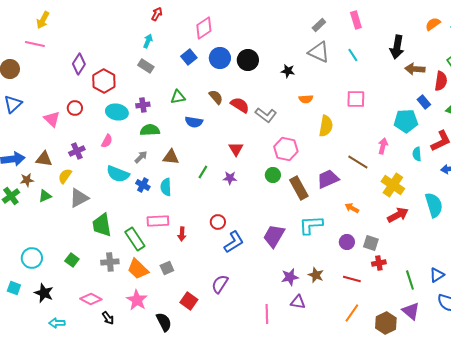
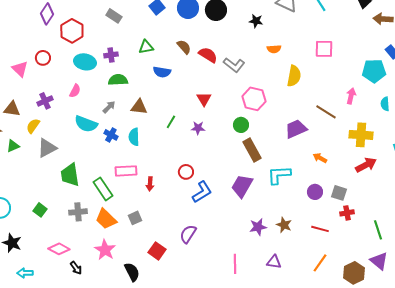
yellow cross: (393, 185) -> (361, 135), turned -30
brown rectangle: (299, 188) -> (252, 150), moved
purple triangle: (298, 302) -> (274, 262), moved

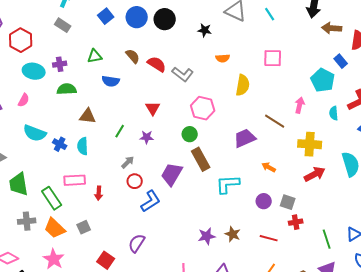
cyan pentagon: (374, 71) -> (323, 80), turned 30
gray arrow: (109, 107) -> (128, 162), moved
purple trapezoid: (242, 186) -> (172, 174), moved

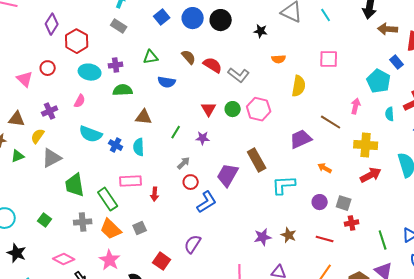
green circle: (190, 134) -> (233, 109), moved

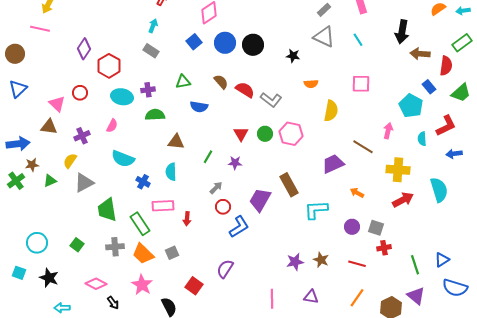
brown triangle: (17, 119) -> (49, 127), moved
blue cross: (116, 145) -> (143, 182), moved

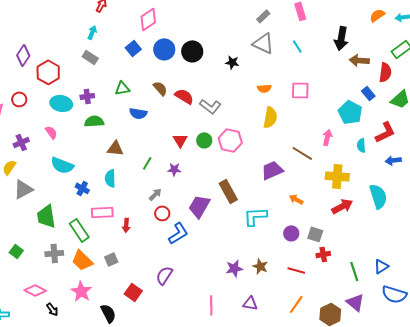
orange semicircle: (311, 84) -> (264, 88), moved
pink semicircle: (112, 126) -> (51, 132), turned -64

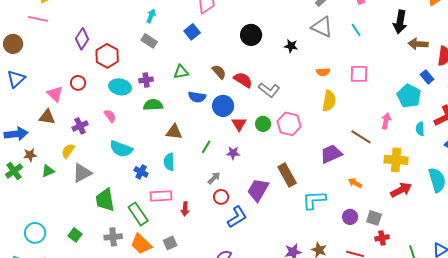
blue circle: (164, 49) -> (223, 106), moved

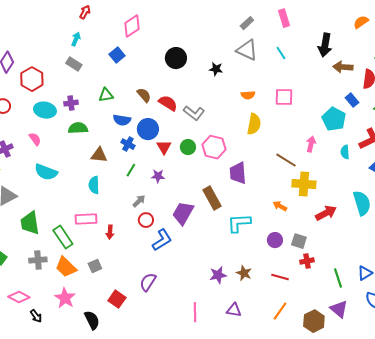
purple trapezoid: (331, 154) -> (238, 173), moved, turned -70
yellow cross: (396, 160) -> (304, 184), moved
blue cross: (141, 172) -> (128, 144), moved

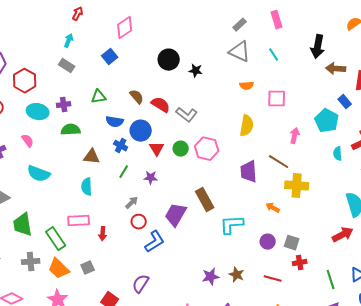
black star: (216, 69) -> (196, 71), moved
orange semicircle: (248, 95) -> (247, 86), moved
pink arrow: (311, 144) -> (295, 136), moved
purple trapezoid: (238, 173) -> (249, 172), moved
red arrow: (326, 213) -> (343, 235), moved

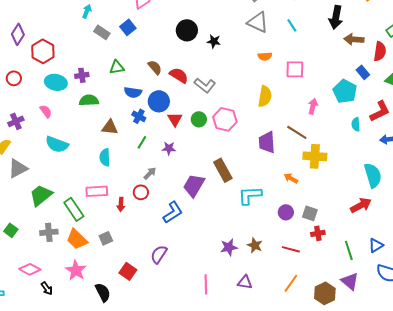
gray rectangle: (67, 66) -> (102, 32), moved
red circle: (139, 222) -> (141, 192), moved
green trapezoid: (23, 225) -> (41, 195), turned 60

